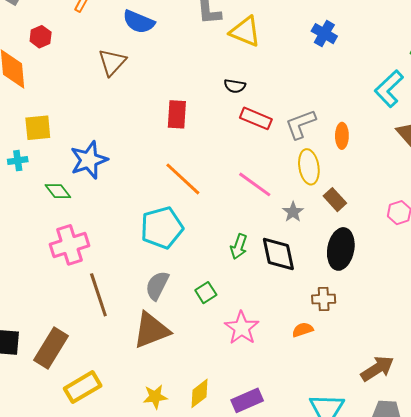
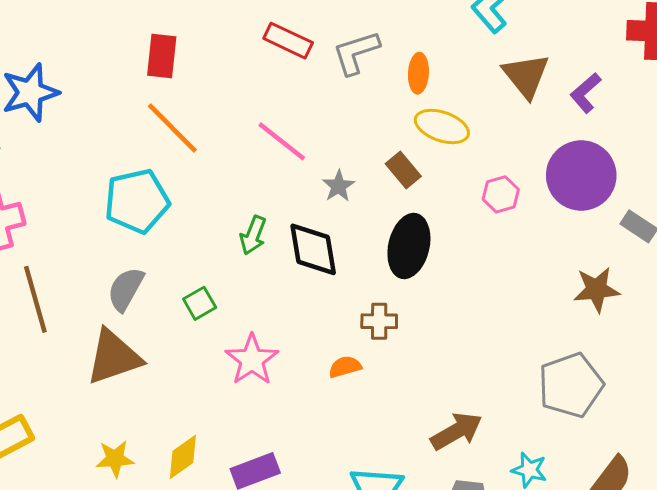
red rectangle: (177, 114) -> (162, 56), moved
yellow ellipse: (309, 167) -> (442, 126), moved, turned -64

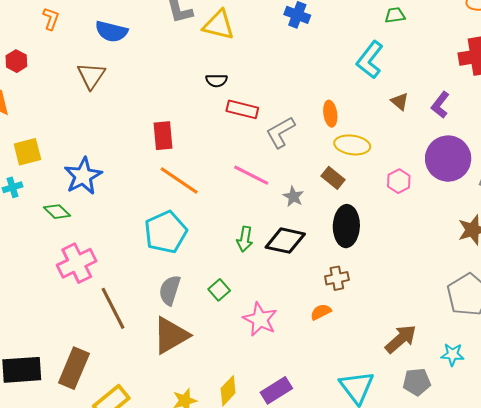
gray L-shape: (356, 53) -> (281, 132), moved
brown triangle: (526, 76) -> (400, 101), size x0.6
black diamond: (313, 249) -> (285, 241), turned -57

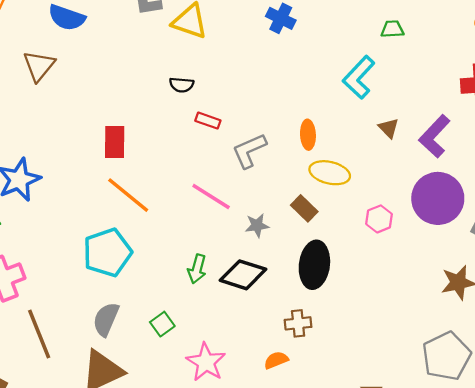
purple L-shape: (440, 105) -> (435, 136), size x1.4
red rectangle: (242, 109) -> (208, 121), size x0.7
gray star: (293, 197) -> (257, 225), turned 30

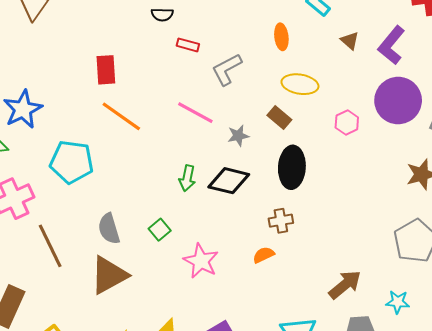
orange ellipse: (308, 135) -> (281, 37), moved
cyan pentagon: (107, 253) -> (72, 162), moved, turned 30
gray semicircle: (106, 319) -> (109, 229), turned -36

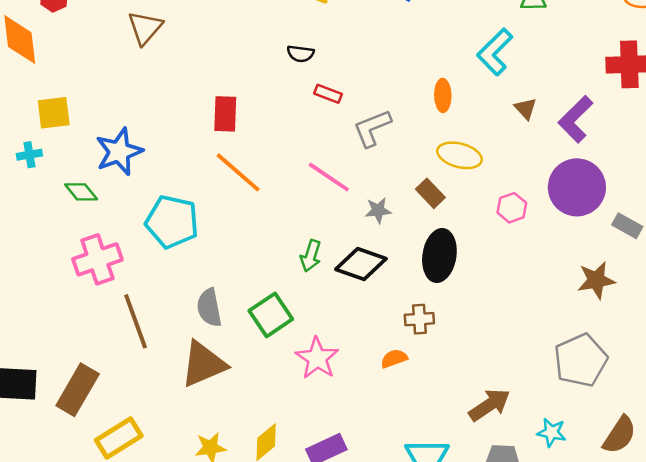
green square: (160, 230) -> (271, 315), size x1.6

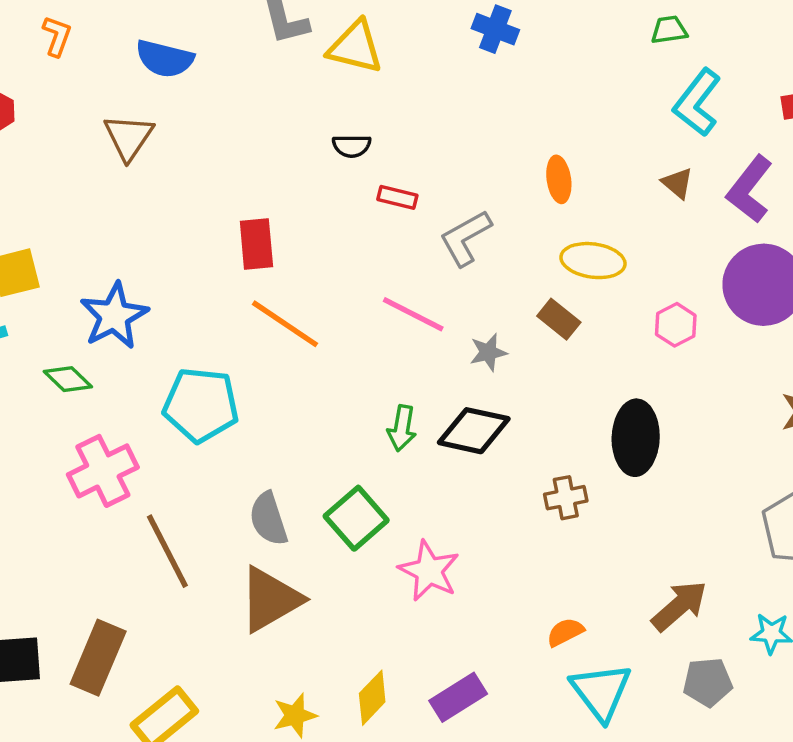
cyan L-shape: (495, 52) -> (697, 103), moved
black ellipse: (439, 256) -> (636, 438), moved
orange semicircle: (394, 359) -> (565, 632), moved

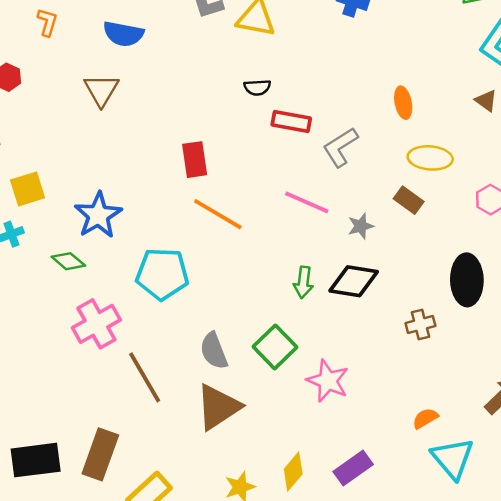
red rectangle: (397, 197) -> (291, 122), size x1.4

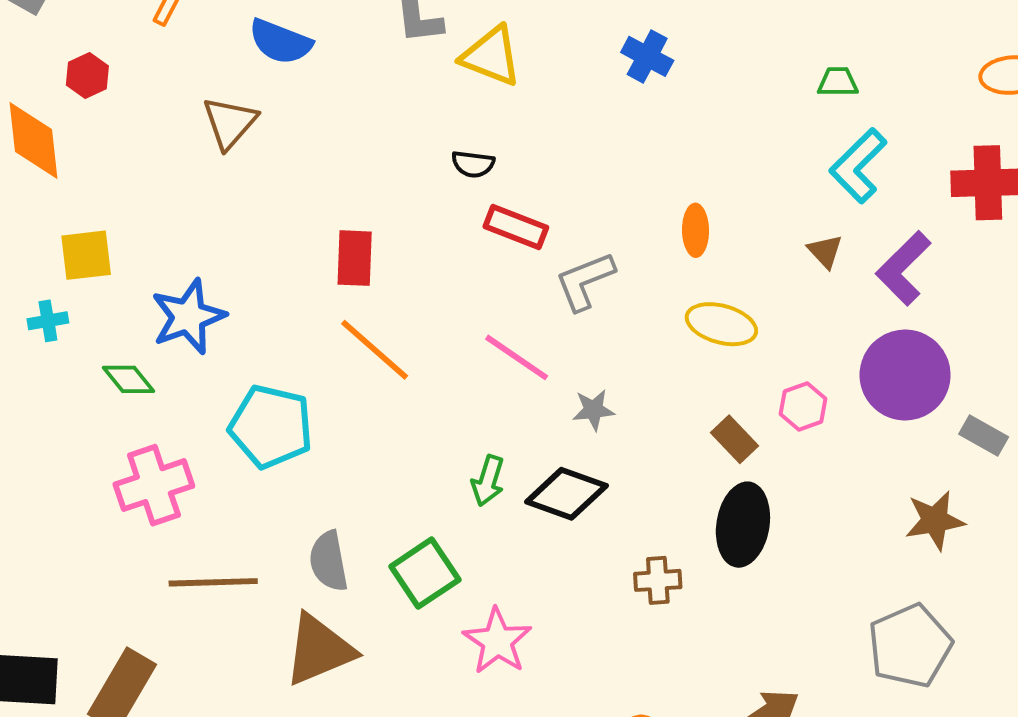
brown rectangle: (409, 200) -> (735, 439), moved
brown line: (145, 377) -> (213, 582), turned -72

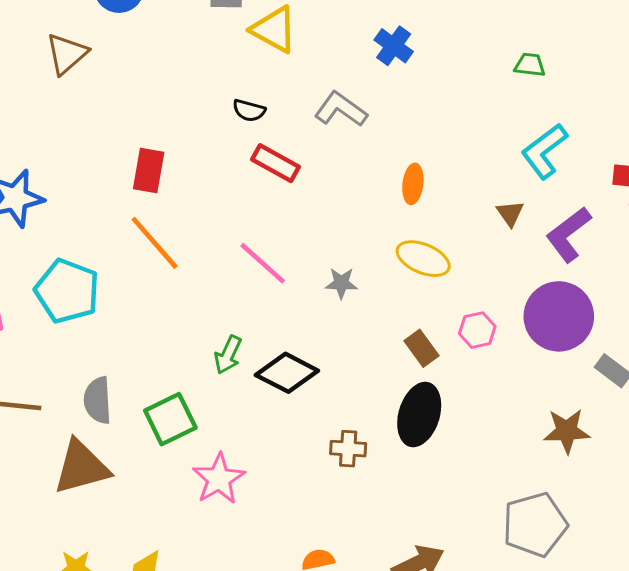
green trapezoid: (838, 82) -> (530, 65), moved
gray L-shape: (585, 281) -> (341, 109), moved, turned 50
gray star: (594, 410) -> (341, 283), moved

